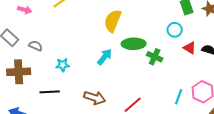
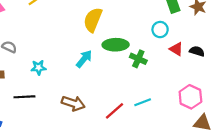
cyan line: (179, 97) -> (143, 102), moved, turned 49

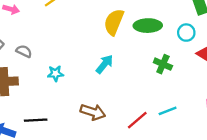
green ellipse: (116, 45) -> (148, 26), moved
black line: (24, 97) -> (36, 120), moved

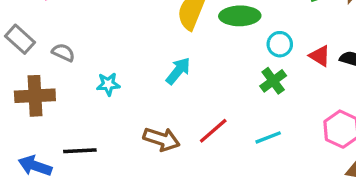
cyan circle: (186, 33) -> (280, 44), moved
green cross: (163, 64) -> (273, 81), moved, turned 30
red line: (137, 120) -> (213, 131), moved

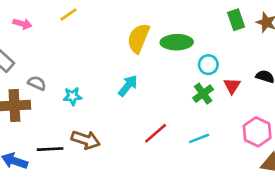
gray semicircle: (63, 53) -> (37, 83), moved
red triangle: (320, 56) -> (232, 86), moved, turned 30
brown arrow: (162, 139) -> (86, 140), moved

